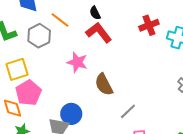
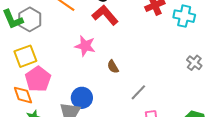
gray hexagon: (39, 36) -> (30, 19), moved
brown semicircle: (104, 84) -> (113, 67), size x0.6

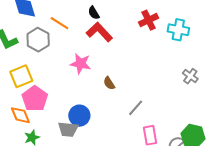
gray hexagon: (30, 19) -> (38, 40), moved

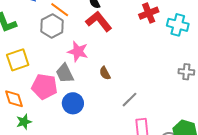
gray hexagon: (38, 40) -> (52, 26), moved
gray cross: (190, 76) -> (186, 72), turned -35
pink pentagon: (35, 99) -> (44, 87), moved, turned -30
gray trapezoid: (68, 129) -> (65, 73), moved, turned 55

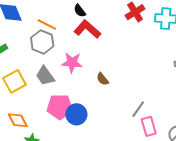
gray trapezoid: (65, 73) -> (45, 76), moved
pink pentagon: (44, 87) -> (60, 107), moved
gray line: (130, 100) -> (138, 109), moved

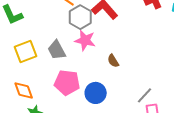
gray hexagon: (42, 42) -> (80, 17), moved
blue circle: (76, 114) -> (96, 93), moved

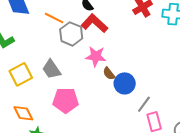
pink star: (85, 40) -> (96, 56), moved
blue circle: (96, 93) -> (125, 83), moved

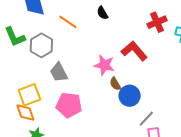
red L-shape: (95, 23) -> (134, 51), moved
gray hexagon: (71, 34) -> (41, 45), moved
yellow square: (21, 74) -> (29, 95), moved

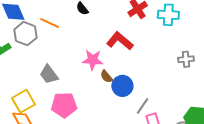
gray hexagon: (41, 45) -> (26, 34), moved

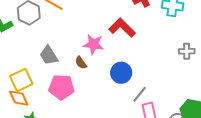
brown semicircle: (106, 76) -> (81, 63), moved

